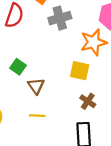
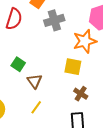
yellow line: (37, 116) -> (36, 107), turned -56

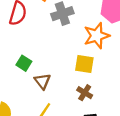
brown cross: (81, 94) -> (85, 93), moved

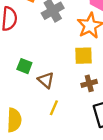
brown cross: (85, 93) -> (89, 83), turned -35

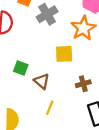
yellow square: (83, 56) -> (64, 54), moved

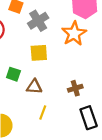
yellow square: (64, 54) -> (39, 53), moved
brown triangle: (42, 81) -> (34, 87), turned -35

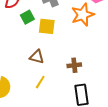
green square: (13, 74) -> (27, 17), moved, turned 32

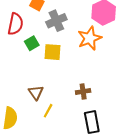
brown triangle: (37, 57) -> (36, 93), moved, turned 42

